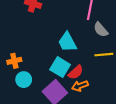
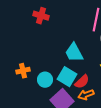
cyan circle: (24, 80) -> (45, 80), moved

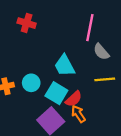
cyan circle: (45, 80) -> (31, 83), moved
orange arrow: (86, 95) -> (78, 114), turned 77

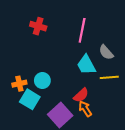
pink line: (90, 28) -> (82, 30), moved
cyan trapezoid: (64, 66) -> (86, 65), moved
cyan square: (56, 93) -> (30, 99), moved

